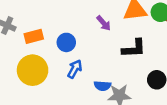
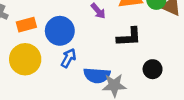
blue circle: (66, 42) -> (60, 31), size x1.5
blue semicircle: (102, 86) -> (97, 75), size x1.5

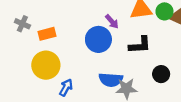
blue circle: (60, 31) -> (98, 39), moved
blue arrow: (68, 58) -> (66, 88), moved

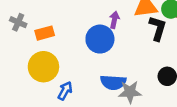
purple arrow: (112, 21) -> (114, 20), turned -128
black L-shape: (140, 45) -> (158, 28), moved, turned -70

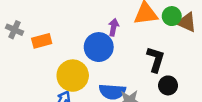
black L-shape: (158, 28) -> (156, 59), moved
yellow circle: (43, 67) -> (73, 76), moved

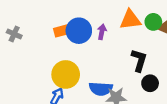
orange rectangle: (42, 41) -> (62, 31), moved
blue circle: (99, 47) -> (79, 31), moved

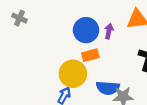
orange rectangle: (62, 31) -> (90, 55), moved
gray cross: (14, 34) -> (19, 18), moved

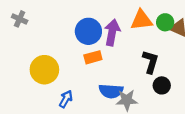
purple arrow: (109, 31) -> (112, 32), size x1.6
yellow circle: (73, 74) -> (44, 70), moved

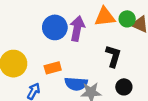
orange rectangle: (93, 57) -> (53, 68), moved
black circle: (162, 85) -> (124, 87), moved

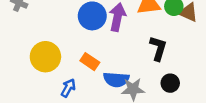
orange rectangle: (53, 68) -> (90, 62), turned 49

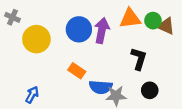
yellow circle: (45, 57) -> (36, 39), moved
blue arrow: (68, 88) -> (32, 95), moved

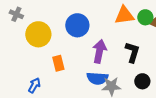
purple arrow: (102, 30) -> (99, 51), moved
orange rectangle: (77, 71) -> (58, 63), moved, turned 42

